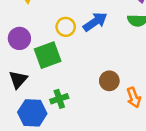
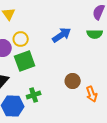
yellow circle: (66, 27) -> (21, 39), moved

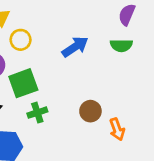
yellow circle: (21, 39) -> (21, 40), moved
green cross: (34, 95) -> (37, 113), moved

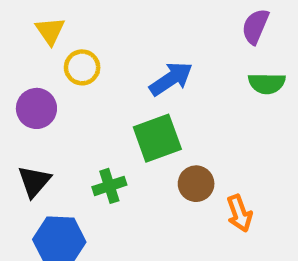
green semicircle: (121, 45) -> (267, 83), moved
green square: (23, 83) -> (157, 138), moved

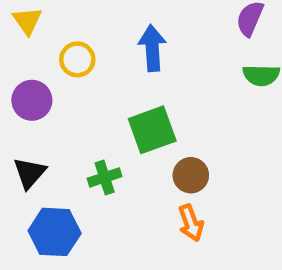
yellow triangle: (50, 31) -> (27, 21), moved
blue arrow: (171, 79) -> (152, 48), moved, turned -60
orange arrow: (239, 213) -> (191, 223), moved

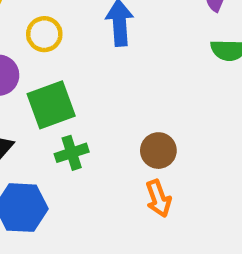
green square: (152, 130) -> (51, 105), moved

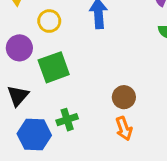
green cross: (72, 153) -> (67, 120), moved

